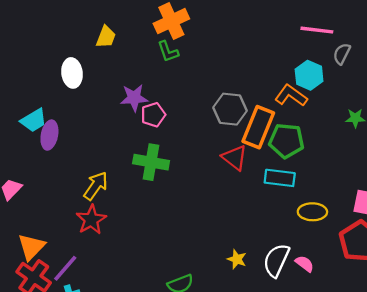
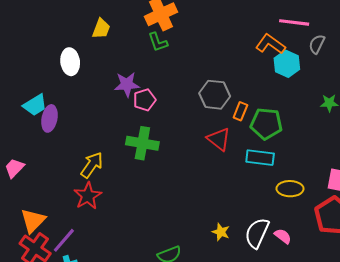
orange L-shape: (291, 96) -> (270, 44), moved
orange rectangle: (258, 127) -> (240, 111), size x0.5

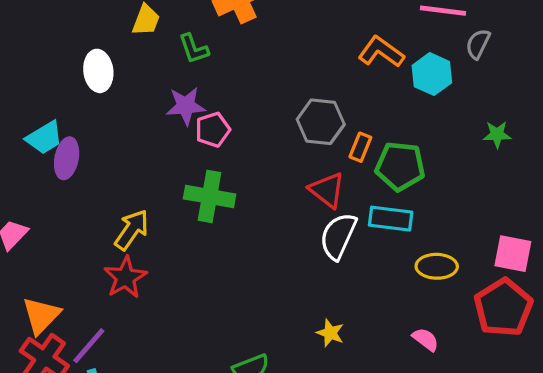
green L-shape: (158, 42) -> (194, 49), moved
orange L-shape: (270, 44) -> (381, 52), moved
white semicircle: (257, 233) -> (338, 236), moved

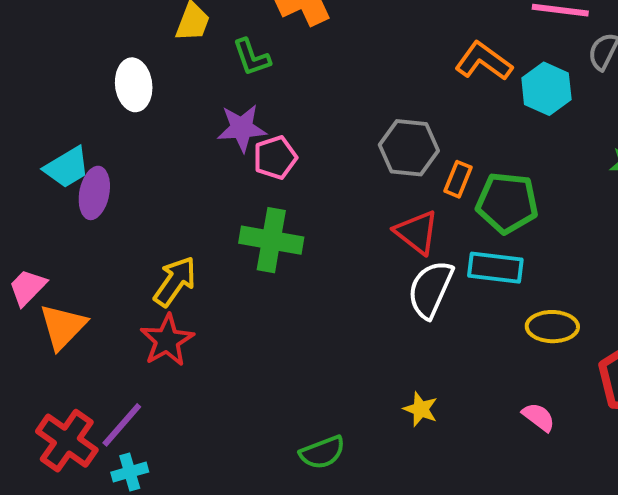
orange triangle: (41, 316) -> (63, 327), moved

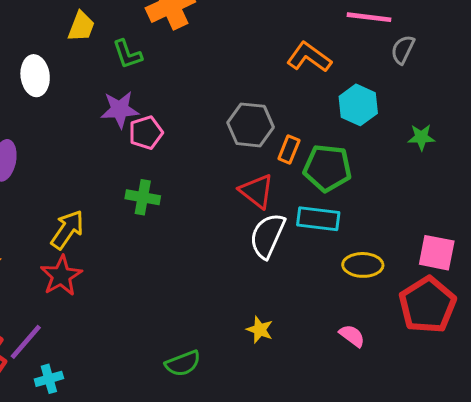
cyan hexagon: (546, 89) -> (358, 105), moved
green cross: (271, 240) -> (143, 197), size x0.7
cyan cross: (130, 472) -> (49, 379), moved

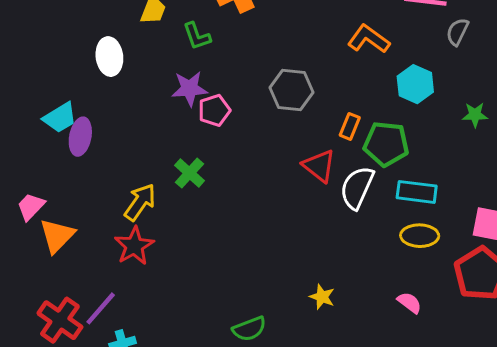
gray hexagon: (251, 125) -> (291, 90), moved
green cross: (143, 197) -> (190, 173), moved, turned 32
cyan rectangle: (318, 219) -> (417, 192), moved
white semicircle: (267, 236) -> (357, 188), moved

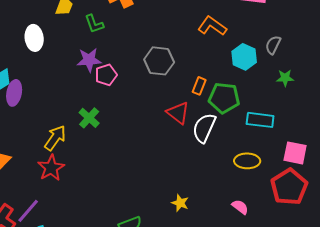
gray semicircle: (457, 32) -> (273, 45), moved
cyan rectangle: (417, 192) -> (260, 120), moved

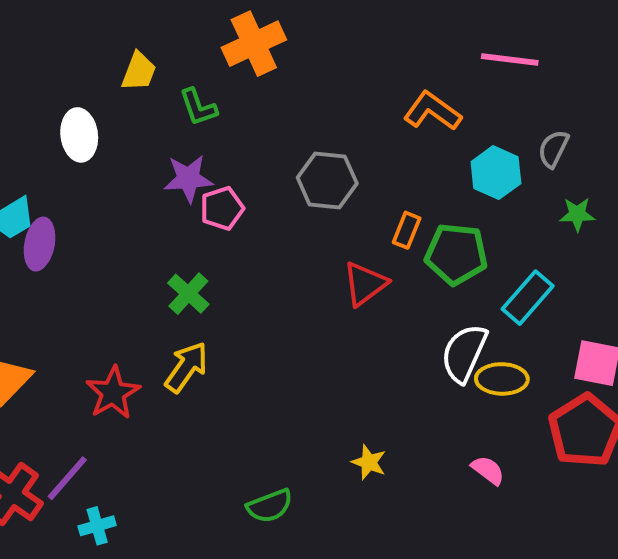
red triangle: (178, 113) -> (365, 284), turned 45
cyan rectangle: (260, 120) -> (528, 298), turned -56
white semicircle: (204, 128) -> (464, 353), moved
yellow arrow: (55, 138) -> (186, 367), moved

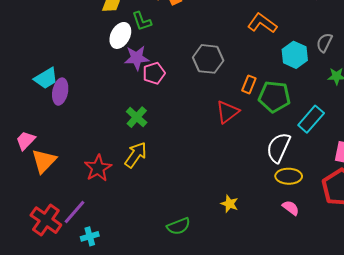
white ellipse: (79, 135) -> (120, 35), moved, turned 35
yellow ellipse: (502, 379) -> (289, 176), moved

